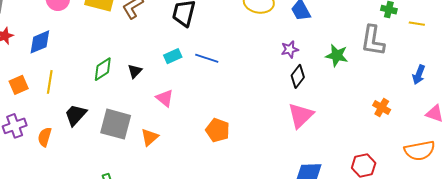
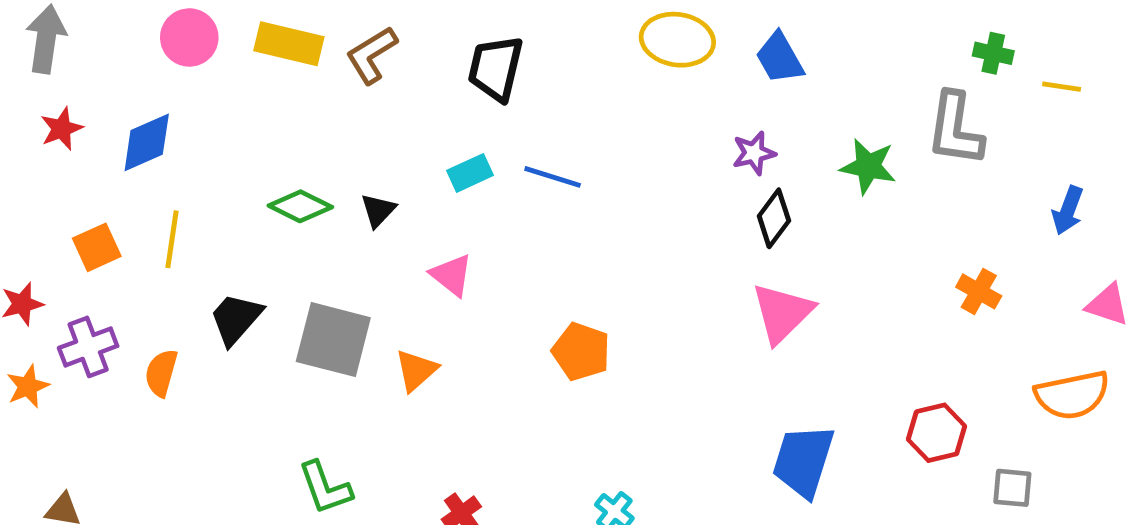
green diamond: (103, 69) -> (300, 206), turned 60

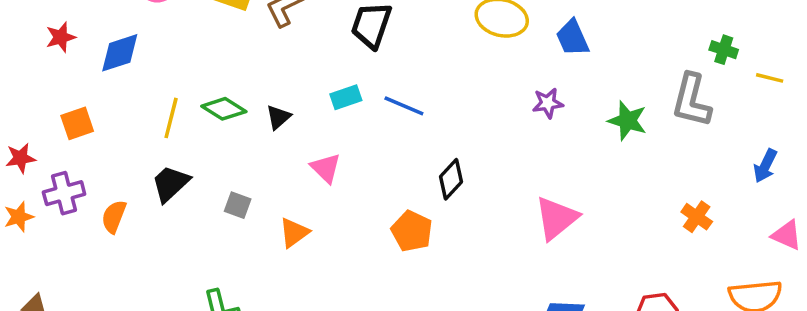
black diamond: (774, 218) -> (451, 179), moved
yellow line: (172, 239) -> (171, 118), moved
gray square: (333, 340) -> (238, 205), size x0.5

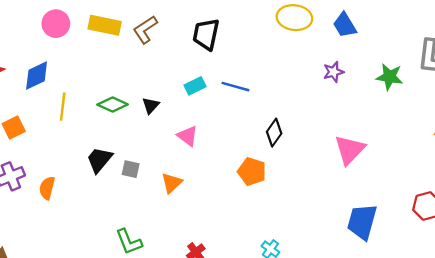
yellow line: (171, 118) -> (63, 107), moved
black trapezoid: (170, 184) -> (99, 160), moved

